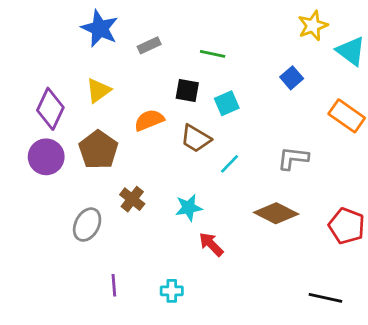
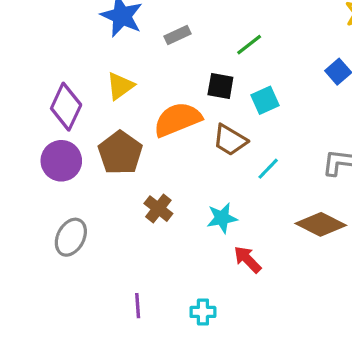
green line: (213, 54) -> (249, 45), turned -50
orange semicircle: (149, 120) -> (177, 119), size x1.4
gray ellipse: (87, 225) -> (71, 237), moved

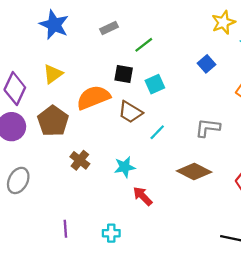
gray rectangle: (177, 35) -> (109, 28), moved

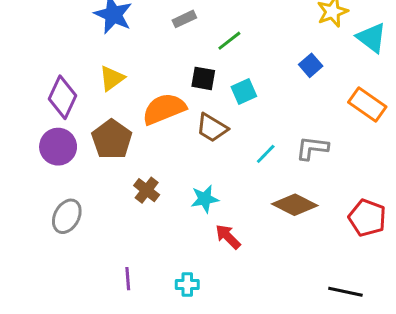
cyan line: (157, 132) -> (266, 154), moved

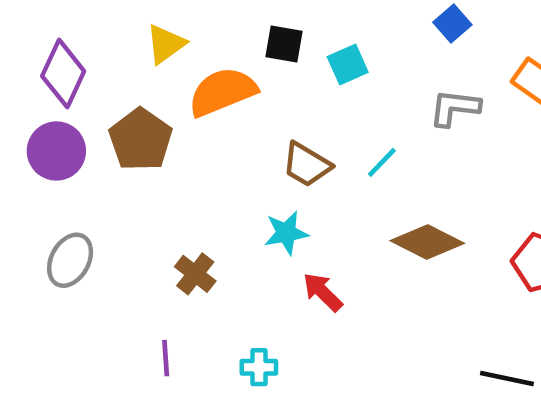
yellow triangle: (112, 78) -> (166, 44), moved
brown trapezoid: (212, 128) -> (307, 165), moved
gray L-shape: (312, 148) -> (455, 108), moved
brown cross: (147, 190) -> (195, 274), moved

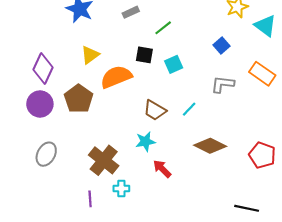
brown cross: (195, 274) -> (104, 160), size x1.6
cyan cross: (259, 367) -> (121, 189), moved

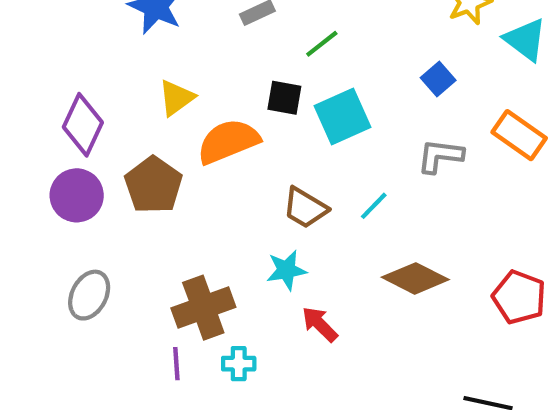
cyan square: (174, 64) -> (343, 116), size x1.5
brown cross: (104, 160) -> (203, 308), turned 32
purple line: (90, 199) -> (176, 364), moved

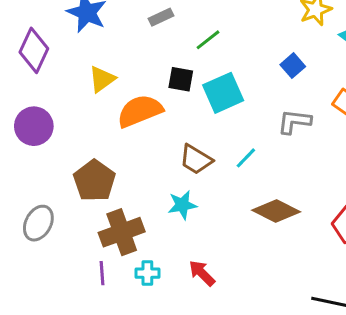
purple diamond: (83, 125) -> (34, 50), moved
brown pentagon: (154, 185) -> (94, 181), moved
purple circle: (77, 195) -> (34, 126), moved
red arrow: (320, 324) -> (202, 273), moved

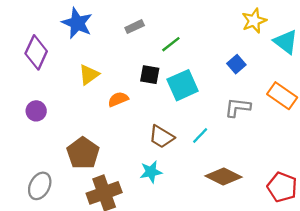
orange semicircle: (140, 111) -> (118, 99), size x0.6
purple circle: (34, 126) -> (36, 111), size x0.7

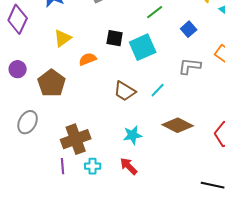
green line: (171, 44) -> (155, 12), moved
brown pentagon: (83, 153) -> (52, 83), moved
cyan star: (151, 172) -> (133, 135), moved
gray ellipse: (40, 186) -> (28, 122), moved

